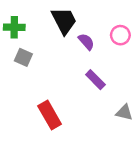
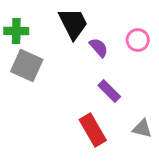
gray square: (23, 57) -> (27, 66), size x1.5
red rectangle: (50, 115) -> (93, 130), moved

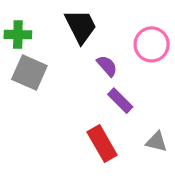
pink circle: (138, 40) -> (152, 44), size x1.4
purple semicircle: (99, 48) -> (107, 66), moved

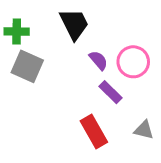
pink circle: (152, 44) -> (133, 62), moved

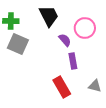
pink circle: (133, 62) -> (85, 28), moved
purple rectangle: (111, 92) -> (73, 61), turned 35

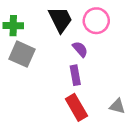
pink circle: (85, 28) -> (96, 21), moved
purple rectangle: (73, 61) -> (75, 75), moved

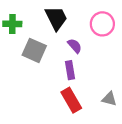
pink circle: (96, 21) -> (102, 24), moved
gray square: (22, 54) -> (34, 50), moved

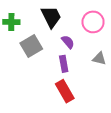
gray square: (34, 50) -> (31, 46), turned 35
gray triangle: (109, 99) -> (99, 59), moved

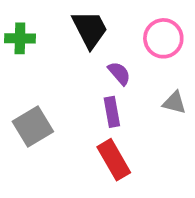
gray square: (31, 46) -> (33, 127), moved

